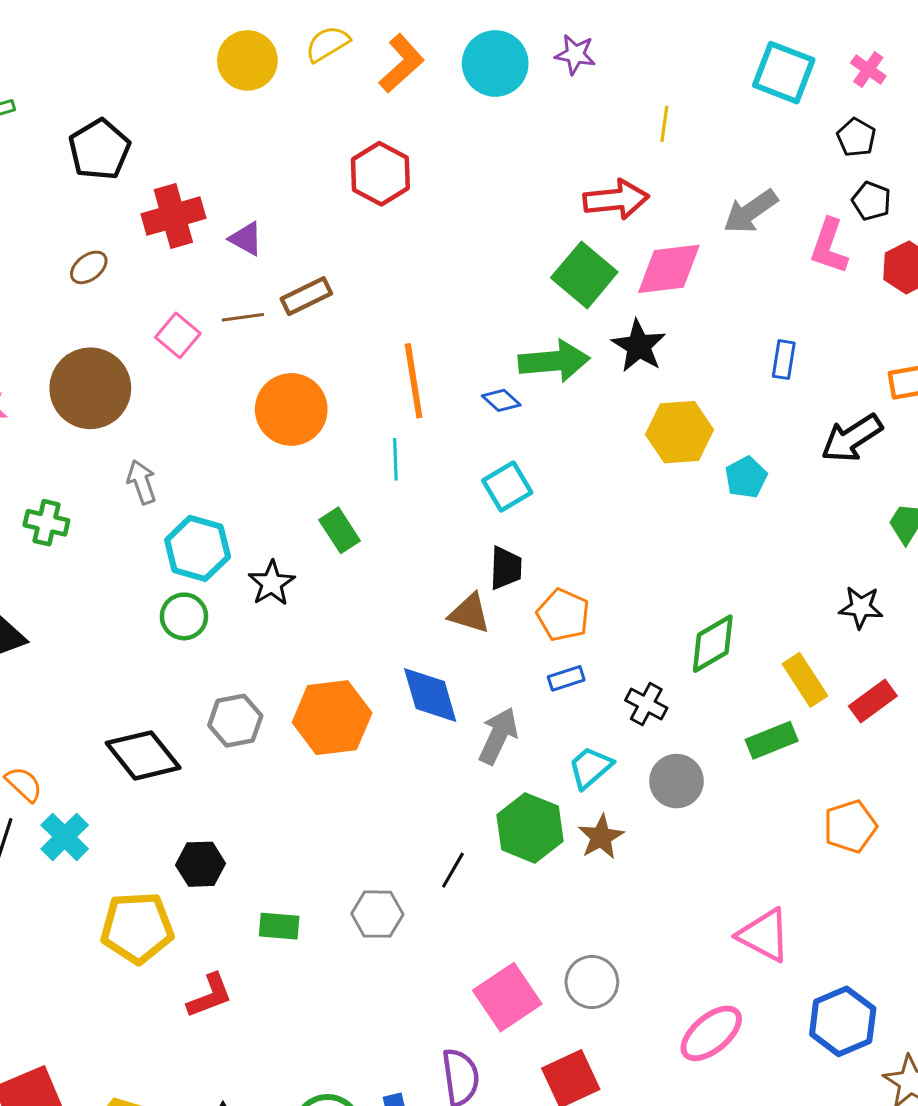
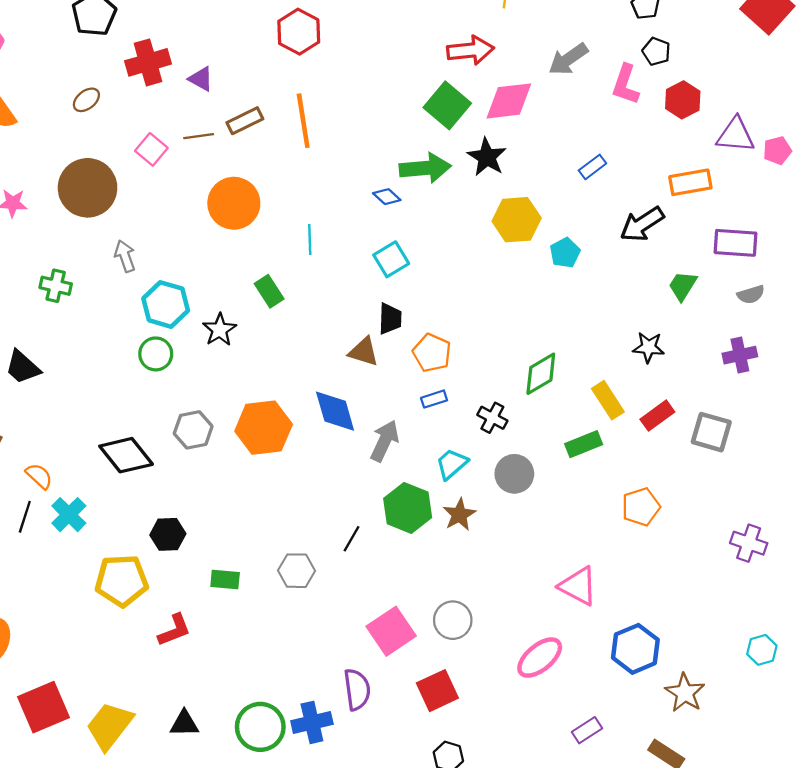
blue rectangle: (784, 360) -> (592, 167), turned 44
orange line: (414, 381) -> (303, 121), moved

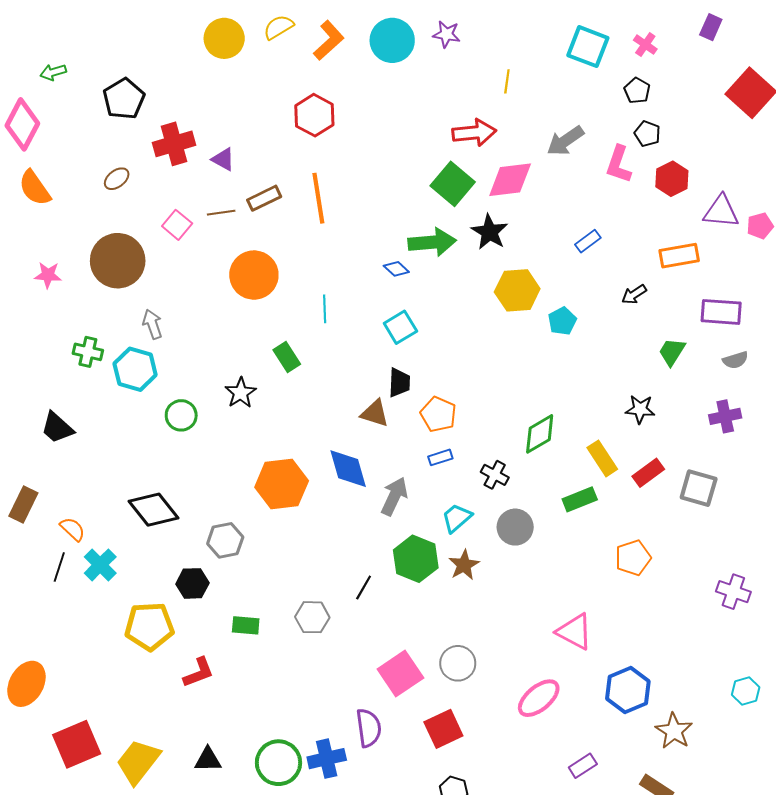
black arrow: (642, 224) -> (634, 294), size x0.6
cyan hexagon: (166, 304) -> (135, 369), moved
gray hexagon: (193, 430) -> (225, 540), moved

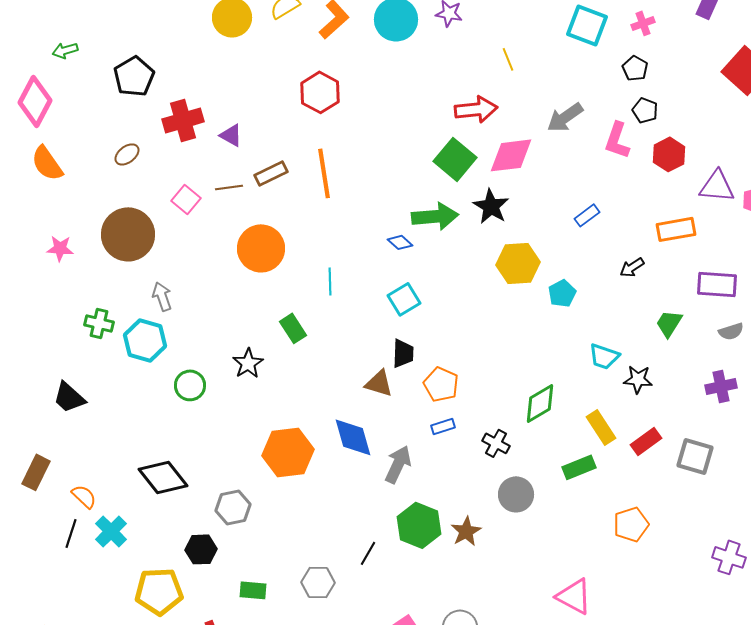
pink cross: (645, 45) -> (643, 23), turned 35
yellow line: (507, 81) -> (508, 59), turned -30
cyan trapezoid: (457, 518) -> (604, 356), moved, turned -120

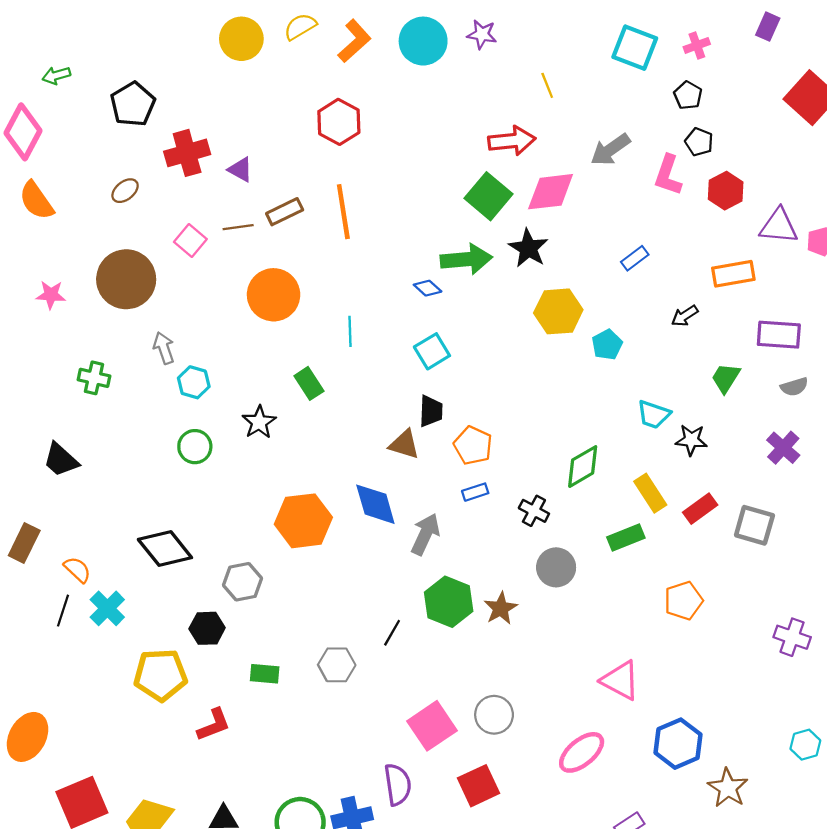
cyan hexagon: (145, 340) -> (194, 382), moved, size x0.7
purple cross: (721, 386) -> (783, 448), turned -36

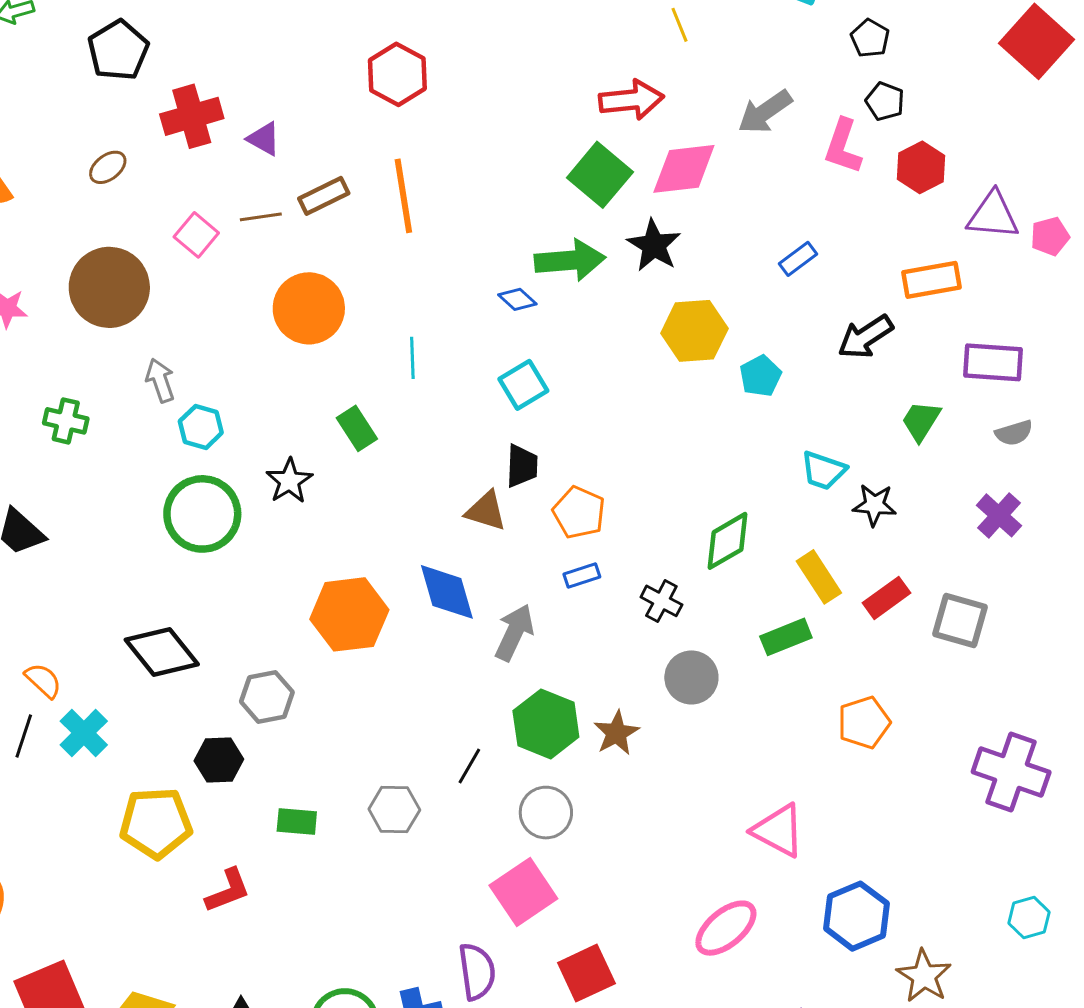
black arrow: (685, 316) -> (865, 337), size x1.5
green circle: (195, 447) -> (202, 514), size x1.6
purple cross: (792, 637) -> (1011, 772), size x1.5
gray circle: (494, 715) -> (546, 813), moved

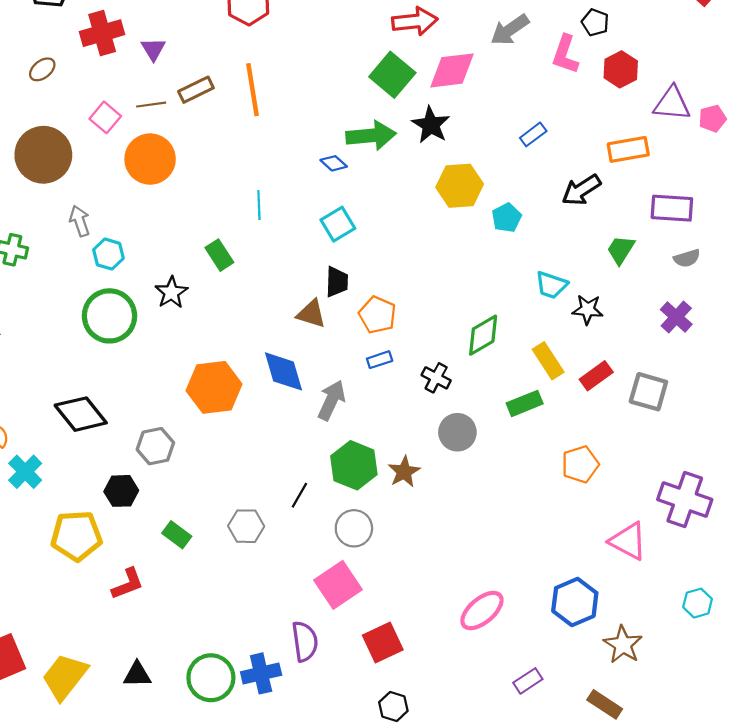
purple triangle: (264, 139) -> (153, 49), turned 30
orange circle: (309, 308) -> (150, 159), moved
green rectangle: (297, 822) -> (177, 535), turned 32
pink triangle: (778, 831) -> (628, 541), moved

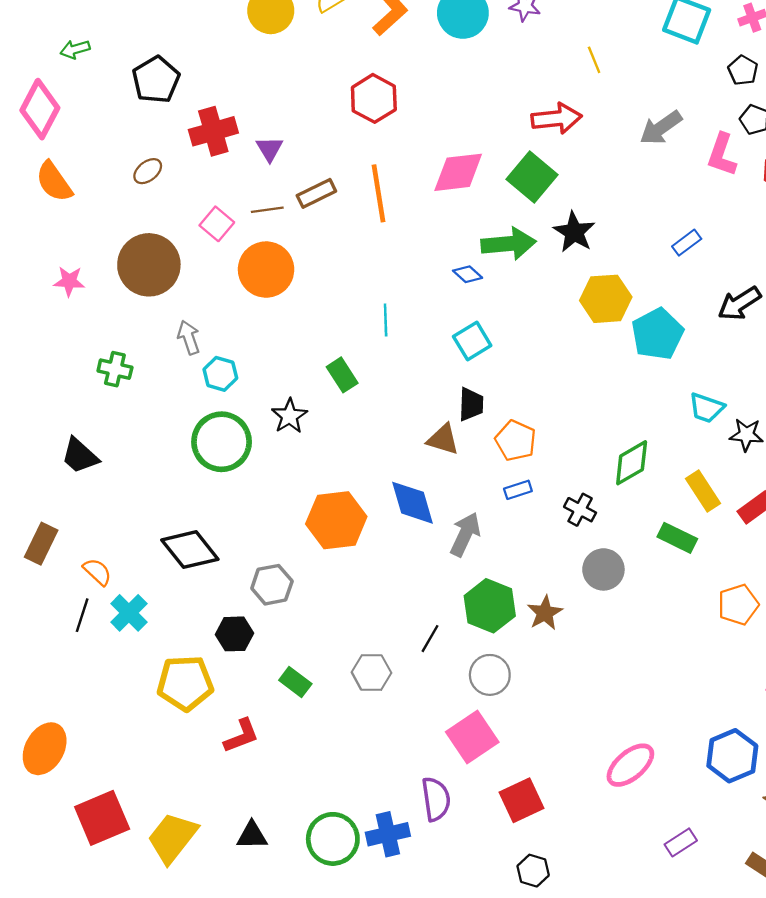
pink diamond: (452, 70) -> (458, 172), moved
cyan pentagon: (507, 218) -> (657, 334), size x1.6
green rectangle: (525, 403) -> (677, 538), turned 48

